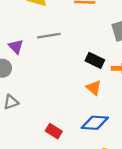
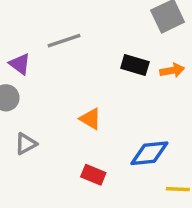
orange triangle: (94, 88) -> (90, 119), moved

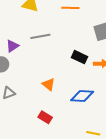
purple triangle: (20, 64) -> (12, 46), turned 40
blue diamond: (149, 153) -> (82, 96), moved

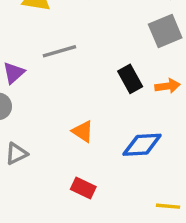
black rectangle: (79, 57) -> (130, 79), turned 42

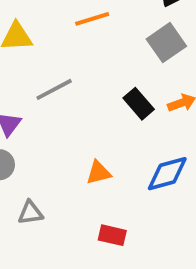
orange triangle: (83, 131) -> (99, 173), turned -35
gray triangle: (16, 154) -> (30, 213), turned 30

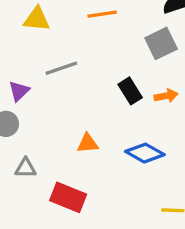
blue diamond: (167, 174) -> (145, 153), turned 36
red rectangle: (112, 235) -> (68, 197), moved, size x1.5

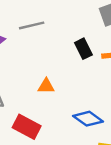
blue diamond: (145, 153) -> (88, 119), moved

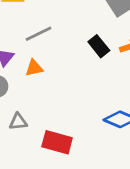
orange triangle: (46, 86) -> (34, 68), moved

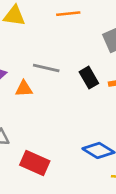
gray line: (38, 34) -> (46, 68), moved, turned 30

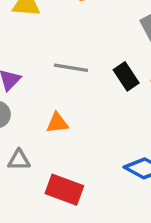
orange triangle: (24, 89) -> (57, 123), moved

